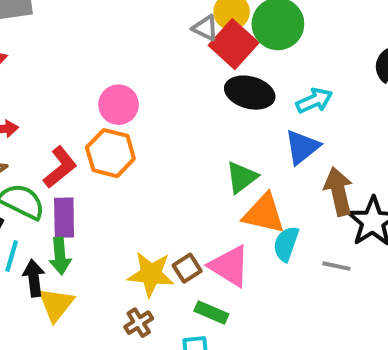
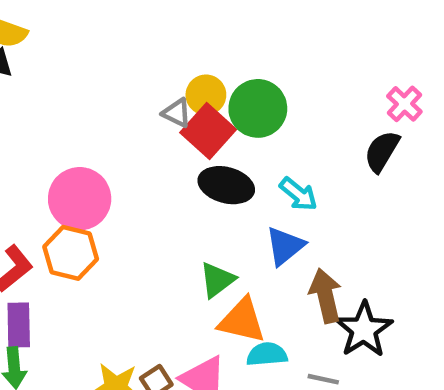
cyan arrow: (314, 101) -> (298, 194), turned 63
pink circle: (119, 105) -> (80, 199), size x1.4
cyan semicircle: (286, 244) -> (267, 354), turned 66

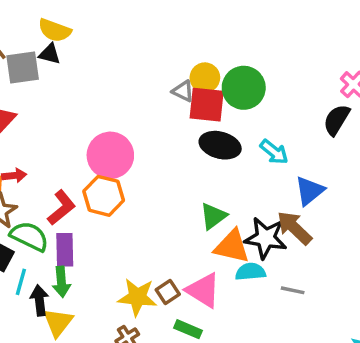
red square: (208, 131) -> (207, 105), turned -36
blue triangle: (285, 246) -> (310, 191), moved
brown arrow: (326, 296) -> (294, 228), turned -33
black star: (364, 330) -> (266, 238), moved, turned -30

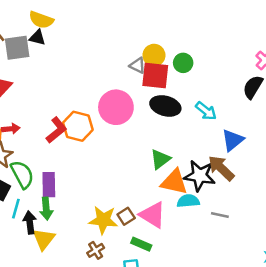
green circle: (244, 88) -> (183, 63), size x0.6
pink circle: (110, 155) -> (116, 107), moved
orange hexagon: (104, 196) -> (78, 126), moved
red L-shape: (61, 208) -> (56, 130), moved
green semicircle: (29, 236) -> (22, 174), turned 36

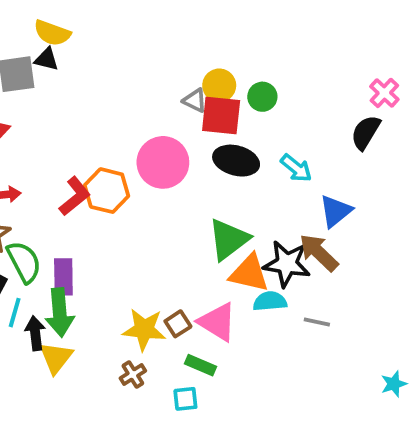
green triangle: (160, 159) -> (229, 239), size x1.4
green arrow: (46, 209) -> (60, 313), size x1.4

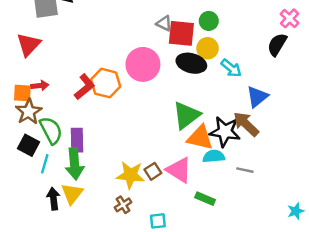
yellow circle: (219, 85) -> (208, 48), moved
black arrow: (35, 333) -> (53, 199), moved
green rectangle: (200, 365) -> (205, 199), moved

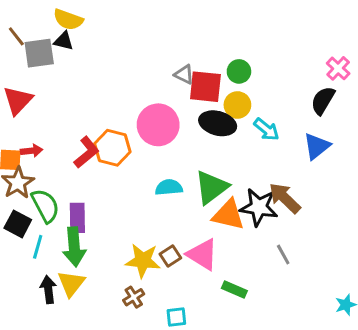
blue triangle: (257, 97) -> (317, 146), moved
cyan semicircle: (214, 156) -> (169, 187), moved
gray line: (245, 170) -> (283, 254), turned 49

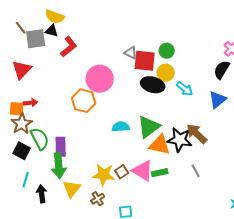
pink circle: (158, 125) -> (100, 79), moved
red L-shape: (86, 152) -> (69, 47), moved
cyan line: (38, 247) -> (26, 180), moved
yellow triangle: (71, 283) -> (72, 189), moved
green rectangle: (234, 290) -> (160, 173), moved, turned -35

